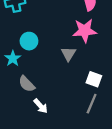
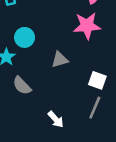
gray triangle: (68, 54) -> (60, 60), moved, turned 42
white arrow: (41, 106) -> (56, 119), moved

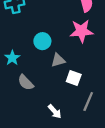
cyan circle: (25, 37) -> (42, 41), moved
white square: (97, 80) -> (74, 78), moved

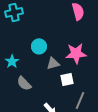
pink star: (81, 31) -> (76, 53), moved
white square: (74, 78) -> (67, 79), turned -32

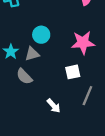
gray triangle: (53, 63) -> (32, 54), moved

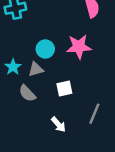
pink star: (83, 43) -> (79, 47), moved
white square: (73, 72) -> (64, 89), moved

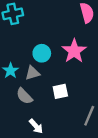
pink star: (79, 47) -> (74, 51), turned -30
white arrow: (58, 124) -> (36, 126), moved

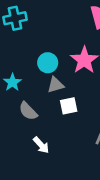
gray triangle: (33, 73) -> (56, 85), moved

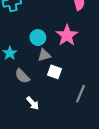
white square: (69, 106) -> (55, 72), turned 32

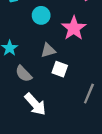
cyan circle: (38, 38) -> (41, 15), moved
white arrow: (33, 103) -> (35, 104), size x1.5

